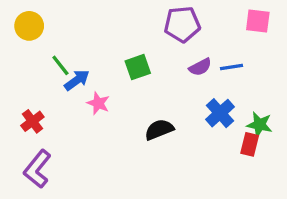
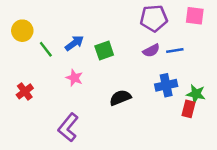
purple pentagon: (182, 24) -> (154, 18), moved
yellow circle: (29, 26) -> (22, 31), moved
blue arrow: (77, 80) -> (74, 43), moved
blue cross: (220, 113) -> (166, 85), turned 30
purple L-shape: (37, 169) -> (68, 127), moved

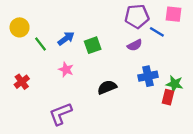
blue line: (175, 51) -> (157, 32), moved, turned 40
purple L-shape: (68, 127) -> (61, 114), turned 30

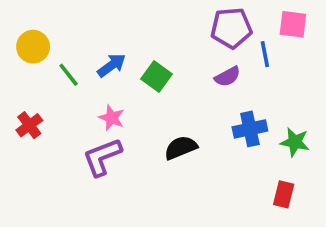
blue line: (157, 32) -> (265, 54), turned 48
green square: (93, 45) -> (156, 77), turned -35
red cross: (22, 82) -> (29, 125), moved
red rectangle: (168, 97) -> (284, 194), moved
purple L-shape: (61, 114) -> (102, 157), moved

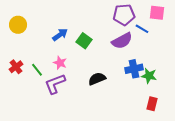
blue line: (265, 54) -> (142, 29), turned -48
green line: (69, 75) -> (37, 70), moved
purple semicircle: (228, 77) -> (122, 41), size x1.5
green star: (295, 142) -> (149, 76), moved

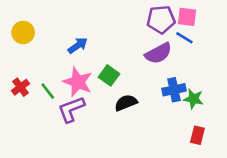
pink square: (157, 13) -> (187, 17), moved
green square: (84, 41) -> (109, 75), moved
pink star: (60, 63) -> (78, 82), size x1.6

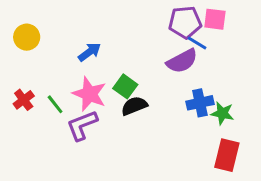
blue line: (184, 38) -> (197, 43), moved
black semicircle: (126, 103) -> (134, 106), moved
red rectangle: (197, 135) -> (227, 155), size x1.5

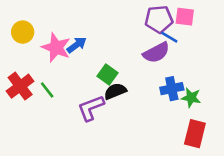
pink star: (89, 94) -> (56, 47), moved
red cross: (24, 100) -> (20, 86), size x1.5
purple L-shape: (82, 125) -> (91, 108), moved

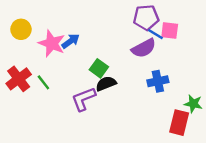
pink square: (185, 17) -> (170, 31), moved
green star: (191, 98) -> (193, 104), moved

